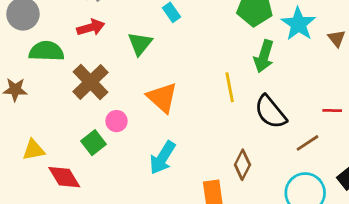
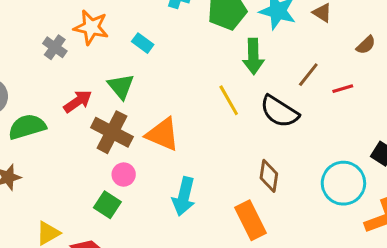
red arrow: (91, 27) -> (78, 101), moved
brown cross: (91, 82) -> (112, 132), moved
brown line: (307, 143) -> (308, 75), moved

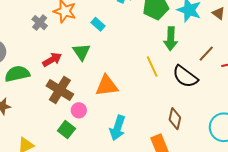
brown cross: (112, 132) -> (60, 90), moved
orange triangle: (163, 134) -> (107, 86), turned -35

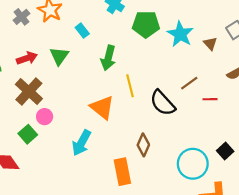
green arrow: (171, 39) -> (108, 58), moved
orange triangle: (107, 86) -> (102, 107), moved, turned 35

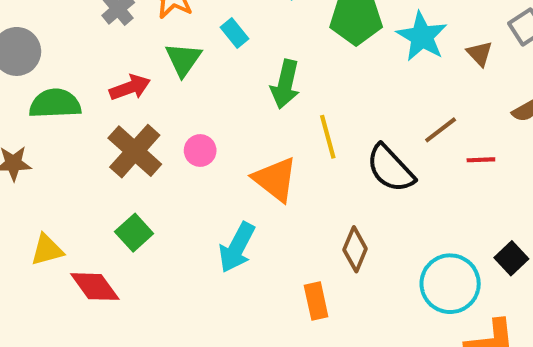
green triangle: (59, 56) -> (183, 59), moved
pink circle: (45, 117) -> (200, 151), moved
orange rectangle: (122, 172) -> (316, 301), size x0.7

